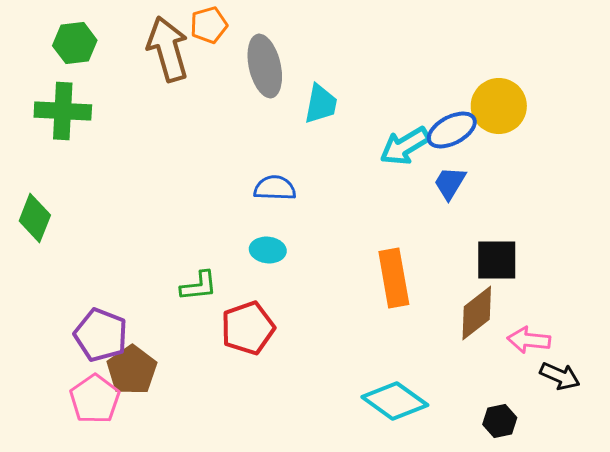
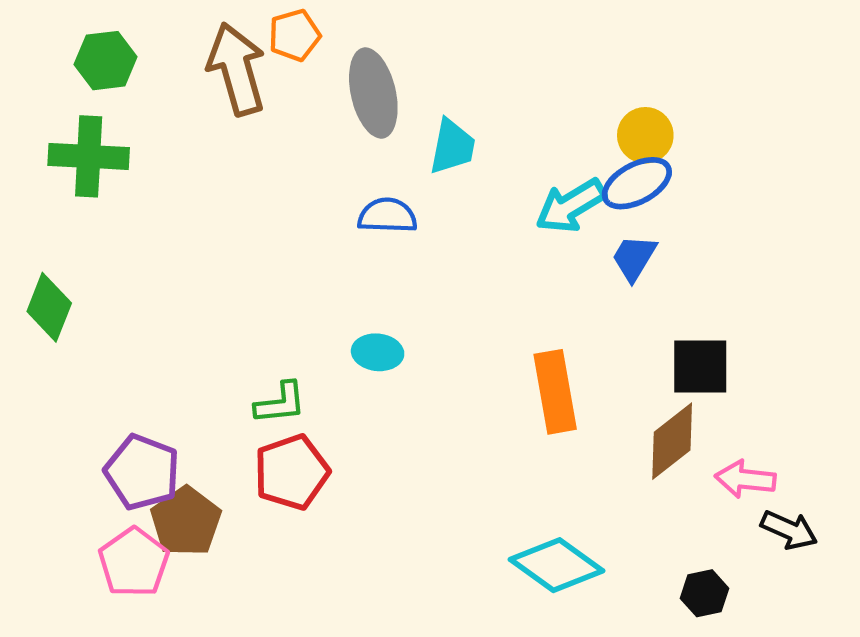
yellow circle: (499, 106) -> (645, 135), moved, size x0.7
blue semicircle: (275, 188) -> (387, 216), moved
red pentagon: (248, 328) -> (292, 472), moved

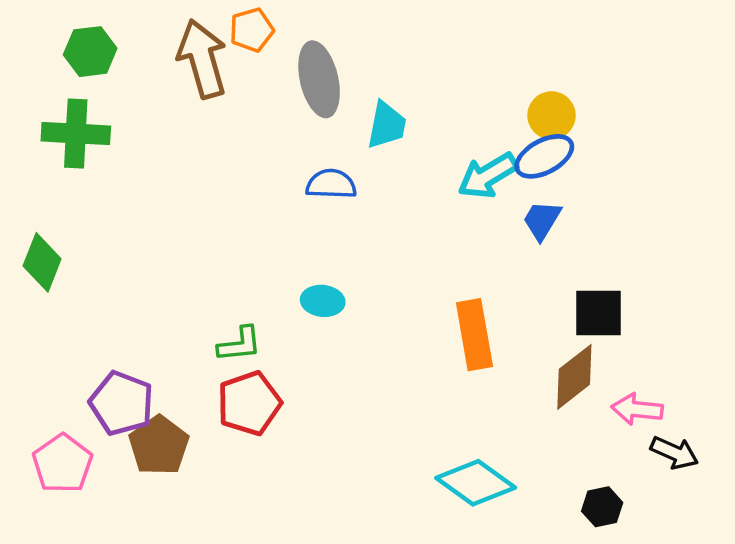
pink pentagon: (134, 562) -> (63, 463), moved

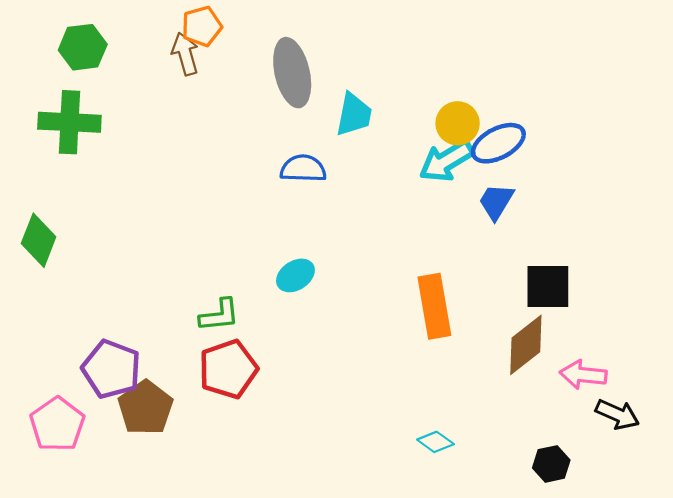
orange pentagon: (252, 30) -> (202, 26), moved
brown arrow: (202, 59) -> (185, 54), size x0.6
yellow circle: (552, 115) -> (458, 123), moved
cyan ellipse: (323, 301) -> (295, 275), turned -39
cyan diamond: (476, 483) -> (435, 442), size x0.5

